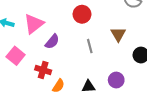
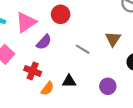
red circle: (82, 14) -> (61, 14), moved
gray line: (90, 46) -> (83, 49), turned -48
black triangle: (89, 86) -> (69, 81), moved

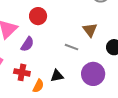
gray line: (83, 49) -> (71, 47), moved
purple circle: (108, 86) -> (93, 74), size x1.5

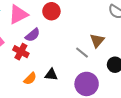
gray line: (71, 47) -> (82, 53), moved
red cross: (22, 72) -> (21, 52), moved

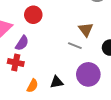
black triangle: (51, 75) -> (57, 82), moved

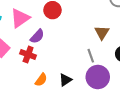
gray line: (75, 46) -> (91, 56), moved, turned 40
black triangle: (57, 82) -> (65, 80), turned -32

